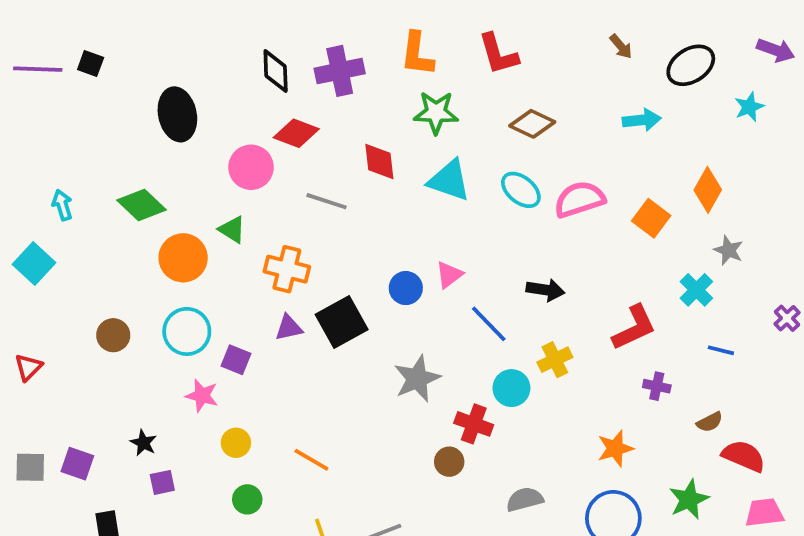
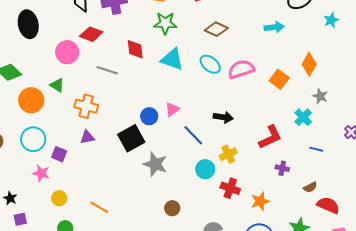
black square: (342, 322) -> (131, 138), moved
gray star: (417, 379) -> (155, 164), turned -30
red cross: (474, 424) -> (230, 188), moved

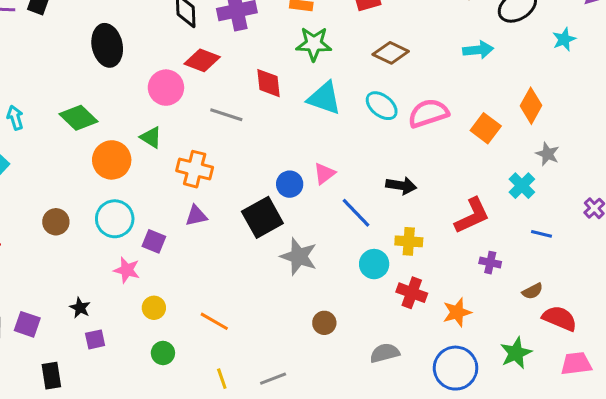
yellow cross: (228, 154) -> (409, 241), turned 30

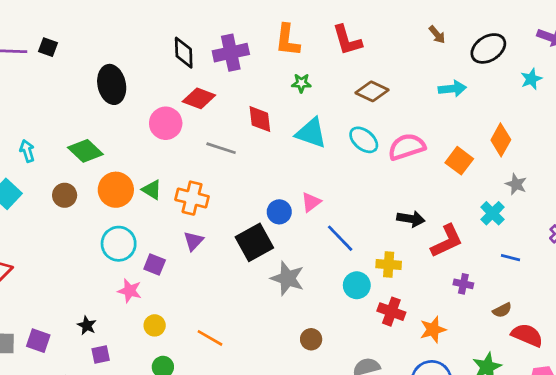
green star: (314, 44) -> (301, 83), size x0.6
green triangle: (151, 137) -> (152, 190), moved
black arrow: (401, 186) -> (411, 219), moved
purple triangle: (196, 216) -> (193, 241), turned -35
brown circle: (56, 222) -> (65, 195), moved

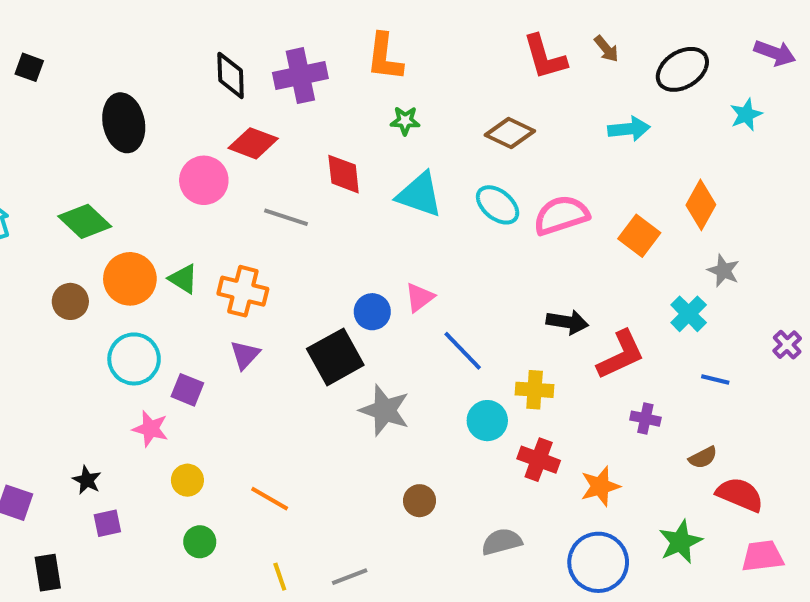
red L-shape: (347, 40) -> (545, 57), moved
brown circle: (65, 195) -> (70, 301), moved

